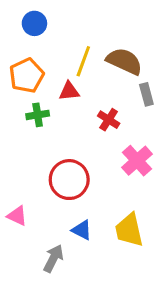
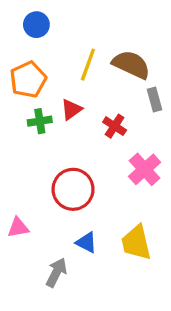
red triangle: (69, 91) -> (71, 109), moved, turned -30
pink triangle: (17, 216) -> (18, 228), turned -35

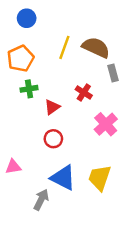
red triangle: (71, 109) -> (52, 107), moved
red circle: (73, 189) -> (53, 139), size x0.6
blue triangle: (86, 243) -> (63, 178), size x1.6
yellow trapezoid: (136, 243) -> (100, 178), turned 32

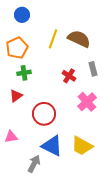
gray rectangle: (113, 73) -> (93, 69), moved
red triangle: (52, 107) -> (16, 96), moved
red circle: (53, 139) -> (44, 114), size x1.5
yellow trapezoid: (100, 178) -> (82, 146), turned -80

